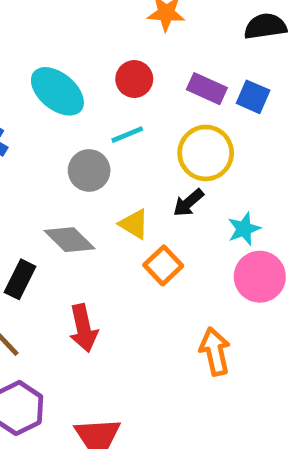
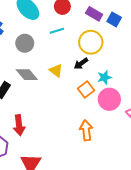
gray circle: (89, 170) -> (25, 43), moved
orange square: (163, 265) -> (86, 90), moved
red arrow: (83, 328) -> (19, 125), moved

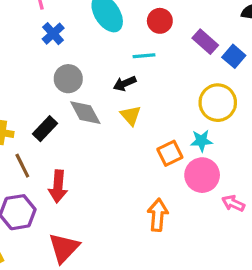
yellow circle: (91, 42) -> (218, 103), moved
gray circle: (25, 43) -> (68, 79), moved
black arrow: (81, 63) -> (125, 83), moved

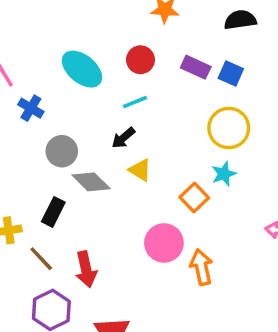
pink circle: (202, 175) -> (164, 243), moved

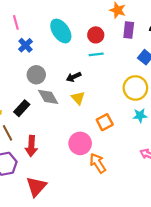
purple rectangle: (196, 67) -> (129, 30), moved, turned 56
cyan line: (135, 102) -> (96, 54), moved
cyan star: (224, 174) -> (140, 116), moved
orange arrow: (201, 267) -> (98, 163), turned -36

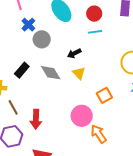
gray circle: (36, 75) -> (42, 39), moved
black rectangle: (22, 108) -> (22, 70), moved

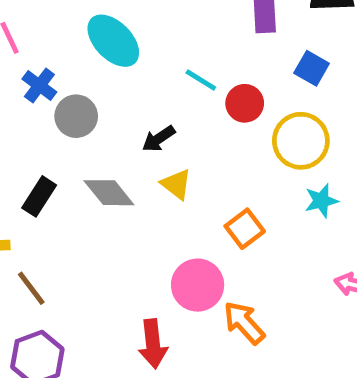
red circle: (94, 14) -> (245, 103), moved
cyan line: (95, 32) -> (201, 80), turned 48
red arrow: (36, 119) -> (153, 344), moved

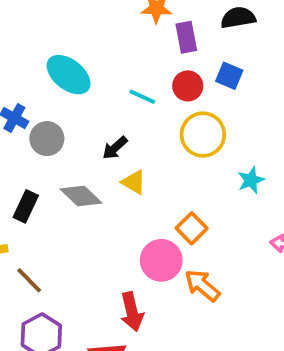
red circle: (245, 103) -> (188, 86), moved
yellow circle: (301, 141) -> (203, 135), moved
orange square: (245, 229) -> (192, 228), moved

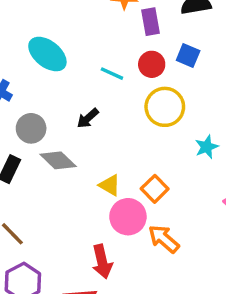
gray circle: (47, 139) -> (31, 128), moved
yellow triangle: (134, 182) -> (110, 185), moved

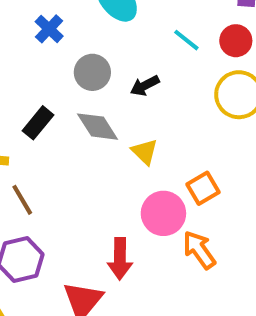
gray circle: (31, 128) -> (92, 72), moved
yellow triangle: (110, 185) -> (145, 152), moved

